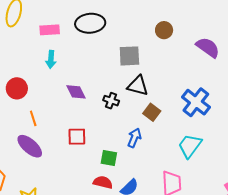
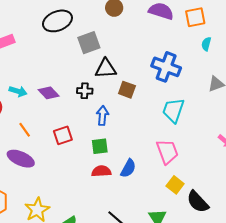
black ellipse: (90, 23) -> (57, 21), moved
cyan arrow: (51, 59) -> (18, 91), moved, turned -60
orange line: (33, 118) -> (25, 130), moved
blue arrow: (134, 138) -> (102, 116), moved

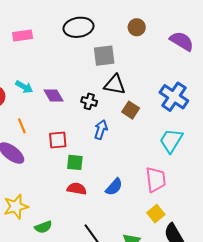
green square: (100, 146) -> (75, 162), moved
red semicircle: (101, 171) -> (77, 189), moved

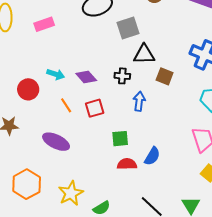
orange line: (22, 126) -> (66, 105), moved
red square: (58, 140) -> (95, 108), moved
blue semicircle: (114, 187) -> (152, 156), moved

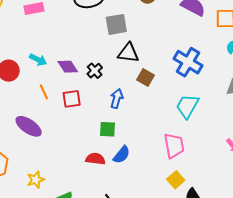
black cross: (122, 76) -> (95, 71), moved, turned 35
green square: (120, 139) -> (108, 129), moved
yellow star: (71, 193) -> (36, 180), size x0.7

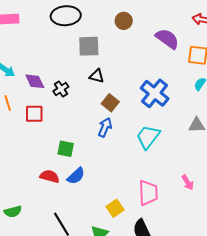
black triangle: (128, 53) -> (97, 76), size x0.7
blue arrow: (117, 99) -> (105, 127), moved
pink trapezoid: (174, 146) -> (148, 193), moved
yellow square: (176, 180) -> (115, 208), moved

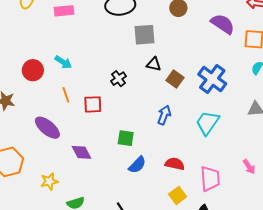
purple diamond: (35, 81) -> (81, 152), moved
brown square: (110, 103) -> (175, 79), moved
red semicircle: (50, 176) -> (175, 164), moved

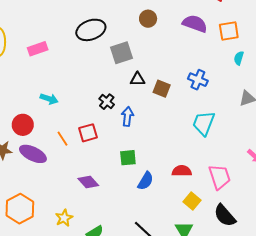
red circle: (33, 70) -> (23, 125), moved
blue cross: (212, 79) -> (198, 80), size x0.7
orange line: (66, 95) -> (62, 139), moved
blue arrow: (164, 115) -> (127, 116), moved
purple ellipse: (47, 128) -> (33, 154), moved

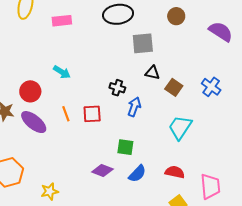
black cross: (107, 102) -> (117, 88), turned -35
cyan trapezoid: (204, 123) -> (180, 127), moved
purple diamond: (88, 182) -> (102, 171), moved, turned -40

